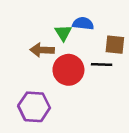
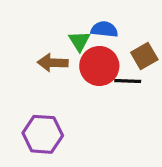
brown square: (115, 45) -> (144, 56), turned -36
red circle: (68, 70) -> (99, 66), moved

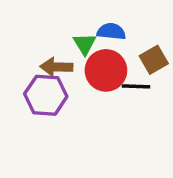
purple hexagon: (43, 134) -> (46, 95), moved

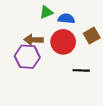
green triangle: (85, 44) -> (46, 12), moved, turned 40
black line: (136, 86) -> (81, 70), moved

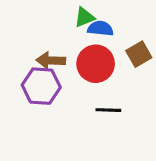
green triangle: (46, 12) -> (84, 17), moved
black line: (81, 70) -> (108, 110), moved

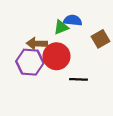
green triangle: (84, 17) -> (61, 27), moved
red circle: (96, 64) -> (56, 56), moved

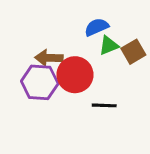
blue semicircle: (73, 20) -> (97, 27), turned -30
green triangle: (61, 27) -> (109, 45), moved

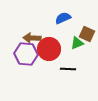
green triangle: (109, 45) -> (77, 43), moved
brown square: (133, 52) -> (87, 34), turned -35

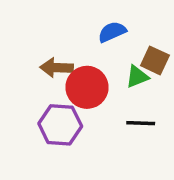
purple hexagon: (26, 54) -> (60, 125), moved
black line: (68, 69) -> (141, 123), moved

